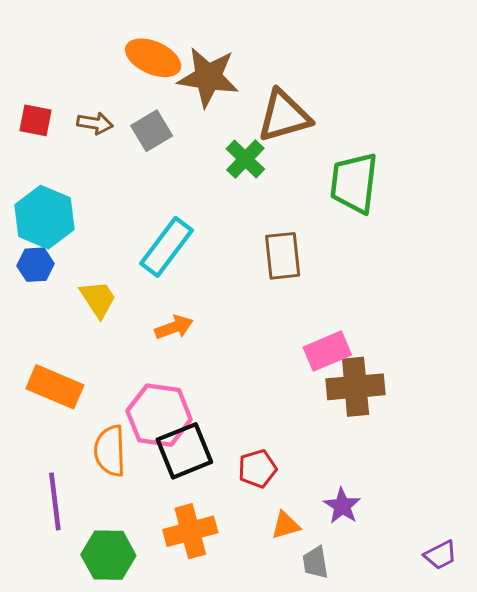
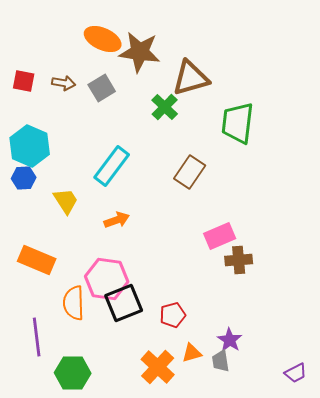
brown rectangle: (283, 256) -> (190, 172), turned 40
brown cross: (356, 387) -> (239, 260), size x0.7
orange cross: (190, 531) -> (158, 367), moved, turned -32
gray trapezoid: (315, 562) -> (221, 361), moved

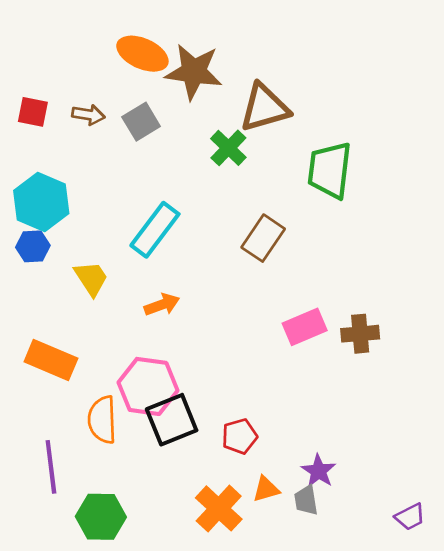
brown cross: (239, 260) -> (360, 334), moved

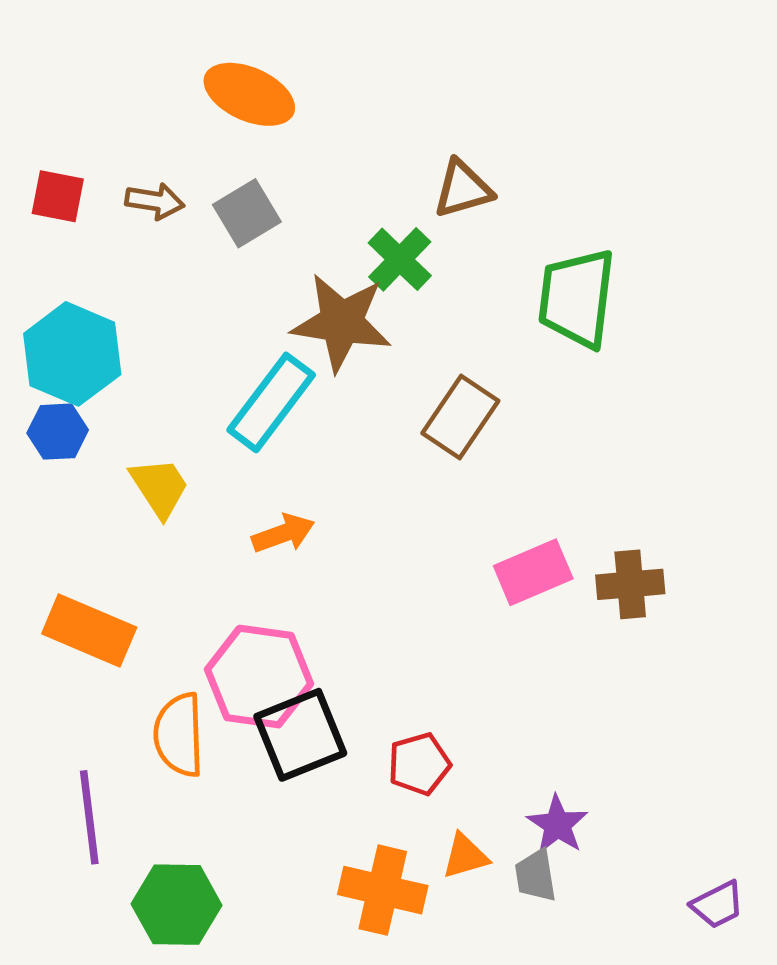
brown star: (194, 72) -> (342, 322), moved
brown triangle: (264, 108) -> (463, 189), size x0.7
orange cross: (219, 508) -> (383, 890), turned -30

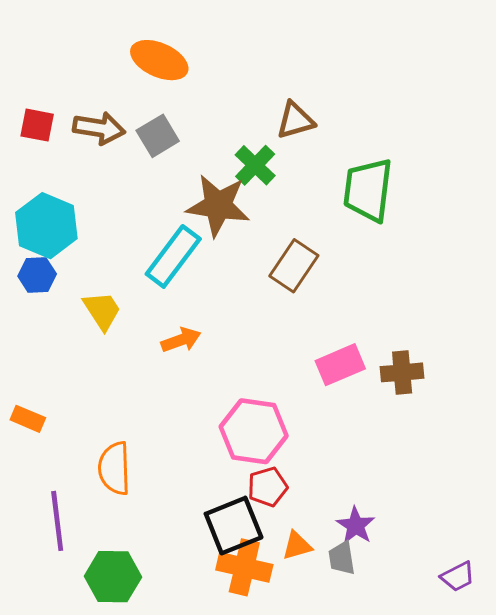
brown arrow: (155, 201) -> (99, 128), size x1.4
orange rectangle: (89, 630) -> (28, 419), moved, size x0.6
pink hexagon: (259, 677) -> (254, 431), moved
black square: (300, 735) -> (234, 526), moved

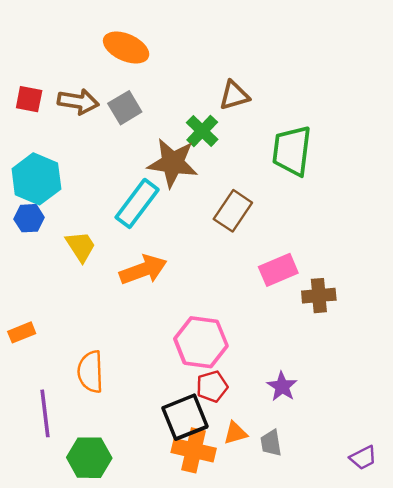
orange arrow: (181, 340) -> (143, 270), size x1.5
pink rectangle: (340, 365) -> (278, 270), moved
orange rectangle: (28, 419) -> (22, 332), turned -45
purple star: (356, 526) -> (282, 386), moved

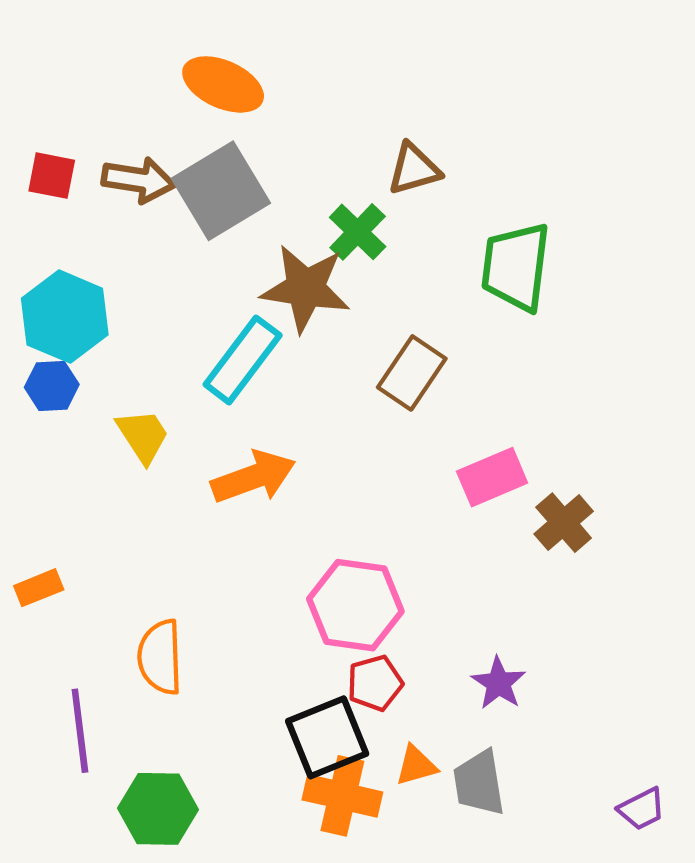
gray square: (125, 108) -> (221, 191), size x1.6
brown cross: (319, 296) -> (564, 523), turned -36
gray trapezoid: (271, 443) -> (479, 783), size x1.4

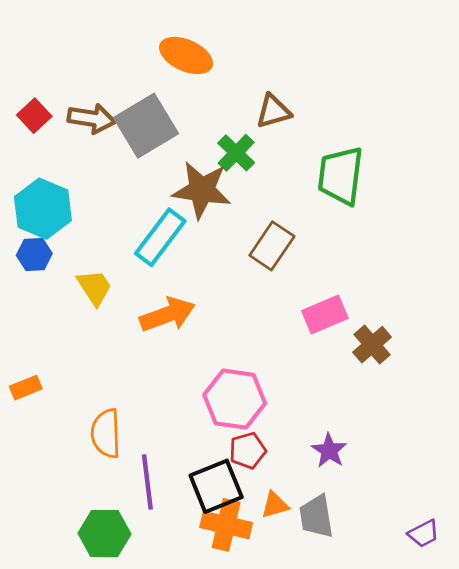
orange ellipse: (223, 84) -> (186, 55), moved
red square: (52, 176) -> (34, 116), turned 36
purple line: (80, 731) -> (147, 482), moved

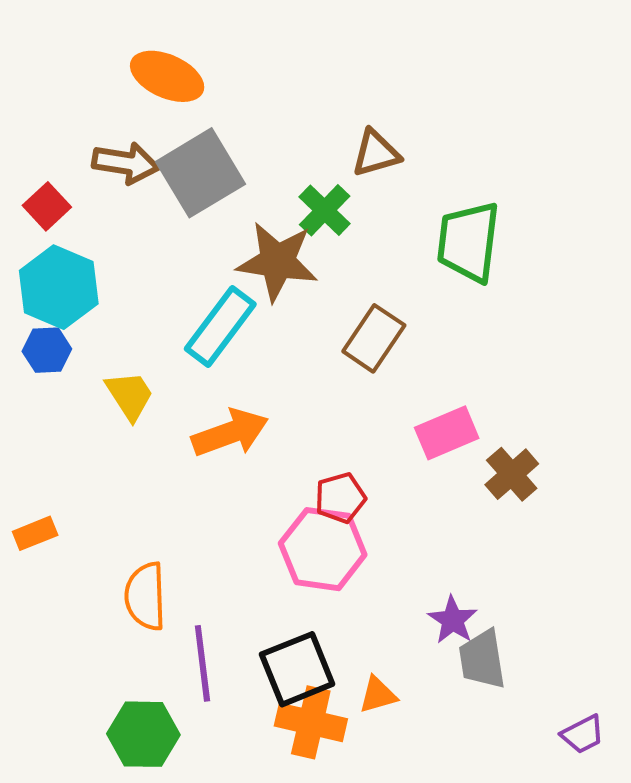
orange ellipse: (186, 55) -> (167, 76), moved
red square: (34, 116) -> (47, 206), moved
red pentagon: (248, 451) -> (340, 498), moved
gray trapezoid: (316, 516) -> (482, 659), moved

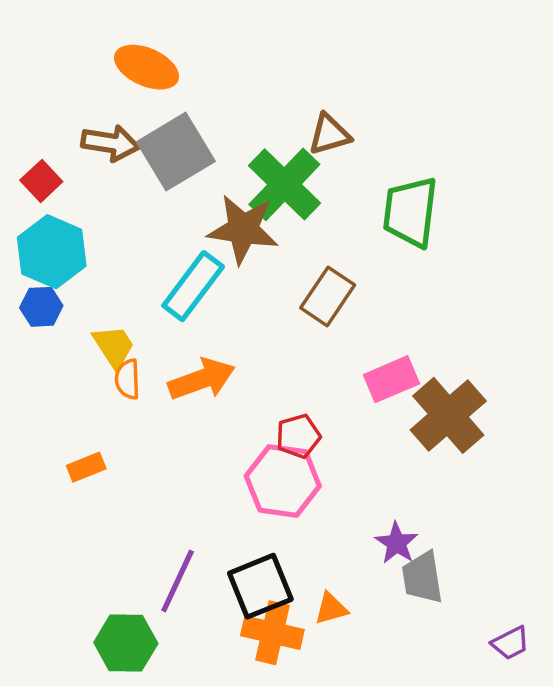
green cross: (325, 210) -> (284, 184), size x1.6
brown cross: (512, 474) -> (448, 415), size x1.6
orange rectangle: (35, 533) -> (86, 467), moved
orange semicircle: (145, 596) -> (128, 379), moved, size x0.7
purple line: (202, 663) -> (178, 581), turned 32

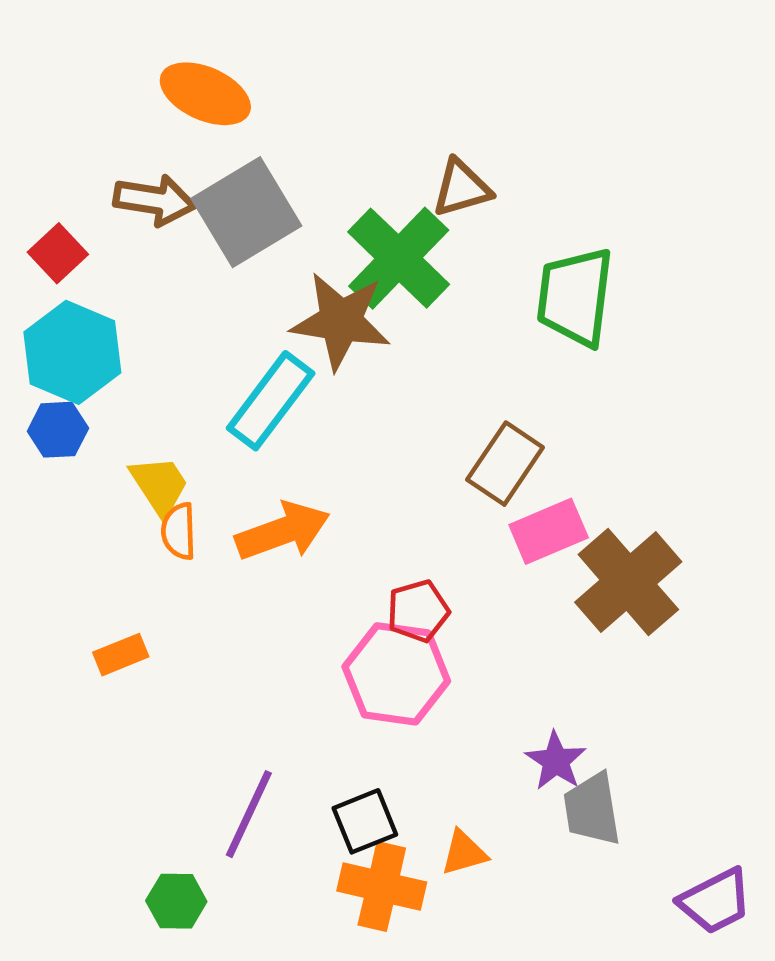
brown rectangle: (328, 296) -> (505, 464), moved
black square: (260, 586) -> (365, 821), size x0.7
green hexagon: (126, 643) -> (176, 901), size x0.7
purple trapezoid: (510, 643) -> (715, 901), size x1.4

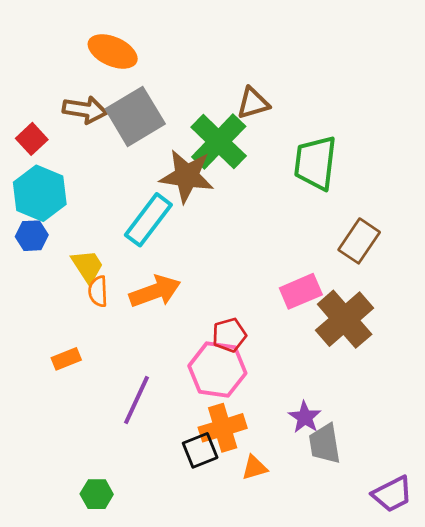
brown rectangle: (505, 464) -> (359, 241), moved
purple line: (249, 814) -> (136, 400), moved
orange cross: (382, 887) -> (223, 428), moved, turned -30

